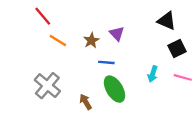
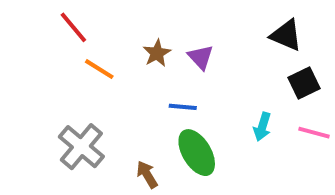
brown star: (91, 40) -> (157, 53), moved

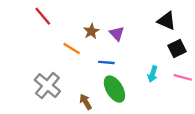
orange line: (99, 69) -> (72, 49), moved

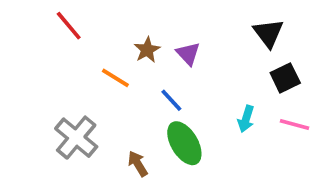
black triangle: (167, 21) -> (268, 33), turned 30
blue line: (106, 62) -> (171, 100), turned 42

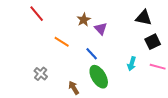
black triangle: (268, 33) -> (144, 18), turned -42
brown star: (147, 50) -> (84, 20), moved
gray cross: (76, 138) -> (41, 74), size x0.6

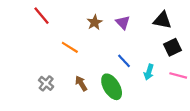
purple triangle: (101, 29) -> (123, 22), moved
blue line: (92, 54) -> (124, 61), moved
brown arrow: (74, 88) -> (81, 83), moved

